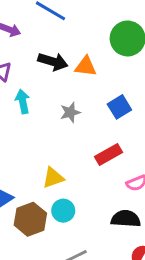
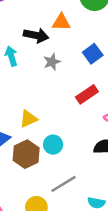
black arrow: (53, 62) -> (36, 35), moved
yellow triangle: (53, 178) -> (29, 119), moved

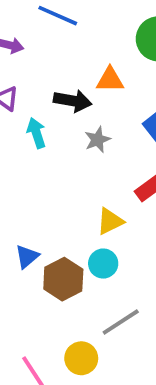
yellow triangle: (29, 119) -> (110, 221), moved

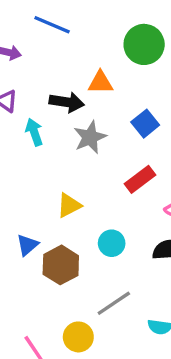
gray star: (97, 140) -> (90, 137), size x1.4
yellow triangle: (110, 221) -> (69, 205), moved
cyan circle: (103, 264) -> (112, 243), moved

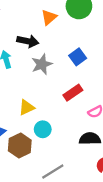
orange triangle: (101, 83) -> (49, 17), moved, turned -42
cyan circle: (112, 243) -> (43, 129), moved

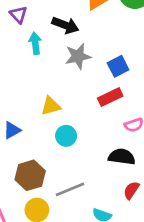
blue square: (78, 57) -> (118, 66), moved
brown hexagon: (20, 146) -> (30, 175), moved

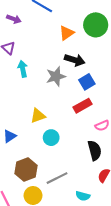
black arrow: (65, 25) -> (75, 60), moved
black semicircle: (122, 157) -> (95, 150), turned 72

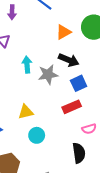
purple arrow: (14, 19) -> (12, 12), turned 64
cyan arrow: (23, 69) -> (27, 65), moved

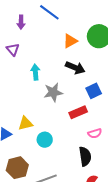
gray star: (48, 74) -> (53, 92), moved
blue square: (79, 83) -> (94, 91), moved
yellow triangle: (26, 112) -> (25, 123), moved

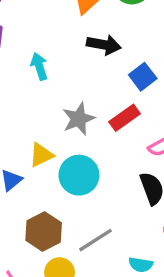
gray star: (53, 92) -> (79, 119), moved
cyan circle: (45, 140) -> (79, 175), size x1.5

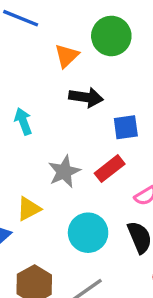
blue square: (143, 77) -> (126, 127), turned 32
cyan circle: (79, 175) -> (88, 233), moved

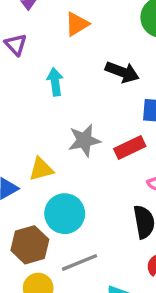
orange triangle: (67, 56) -> (77, 24), moved
cyan circle: (88, 233) -> (65, 214), moved

